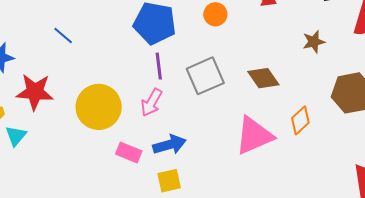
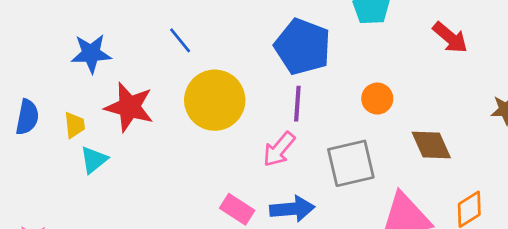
orange circle: (215, 14) -> (377, 99), moved
gray square: (205, 76) -> (351, 163), moved
yellow circle: (99, 107) -> (215, 100), moved

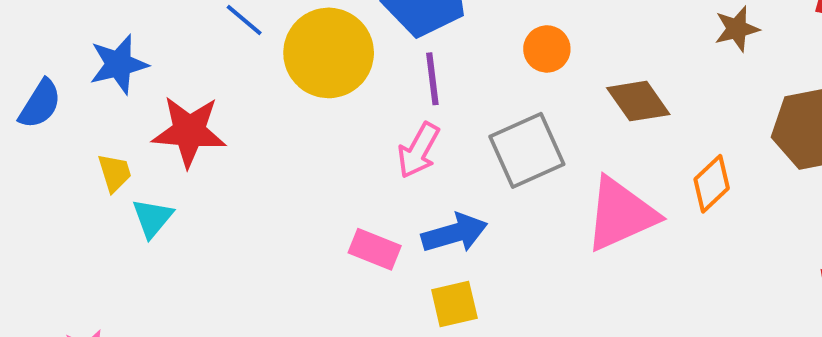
yellow circle: (215, 100) -> (329, 53), moved
blue semicircle: (27, 117) -> (40, 104), moved, turned 32

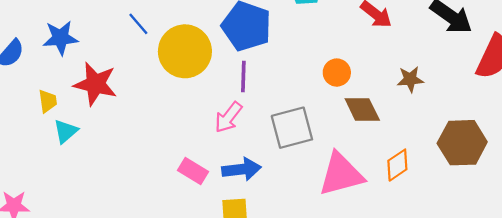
brown star: (737, 29) -> (410, 79), moved
orange circle: (547, 49) -> (337, 73), moved

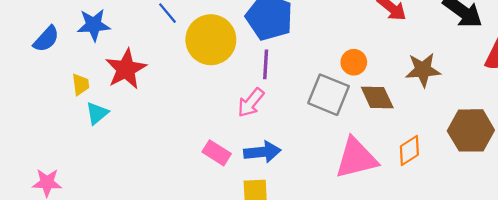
brown star: (410, 79) -> (423, 70), size x1.4
red star: (95, 84) -> (126, 69), turned 30
gray square: (292, 128) -> (329, 95), moved, turned 36

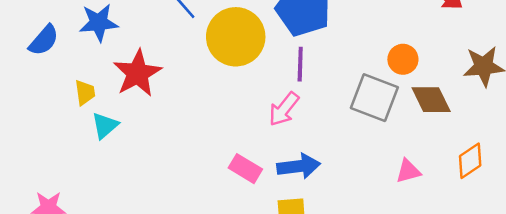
pink triangle: (356, 158) -> (408, 171), size x0.5

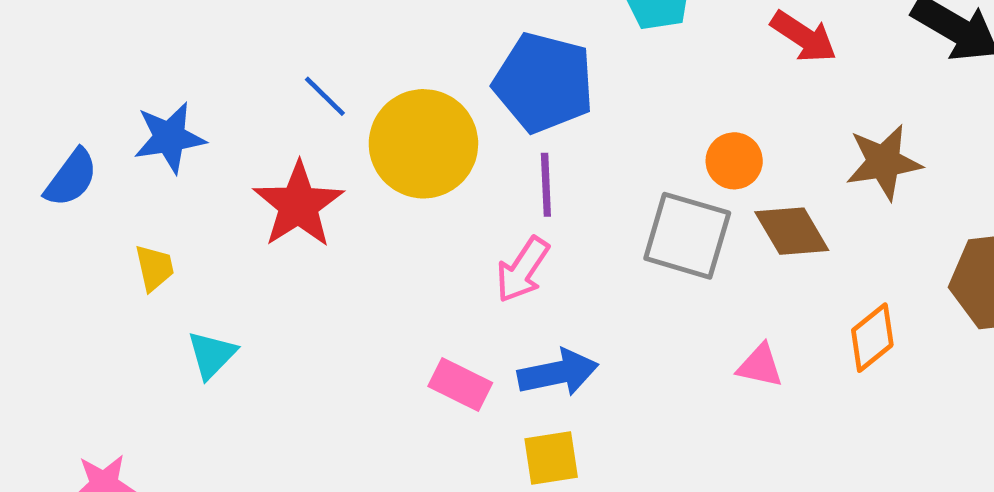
red star: (137, 73) -> (298, 205), moved
cyan triangle: (105, 126) -> (212, 355), moved
pink triangle: (408, 171) -> (760, 366), turned 32

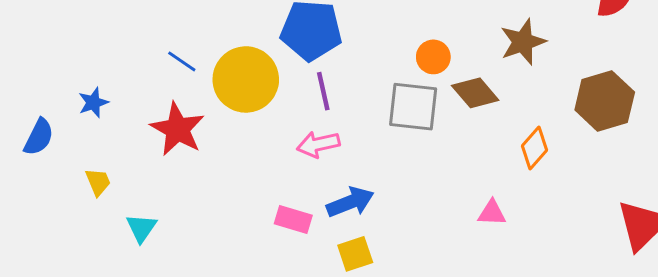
blue star: (169, 138) -> (93, 103), size x0.7
pink arrow: (522, 270) -> (318, 144), turned 54
pink triangle: (760, 366) -> (492, 213), moved

